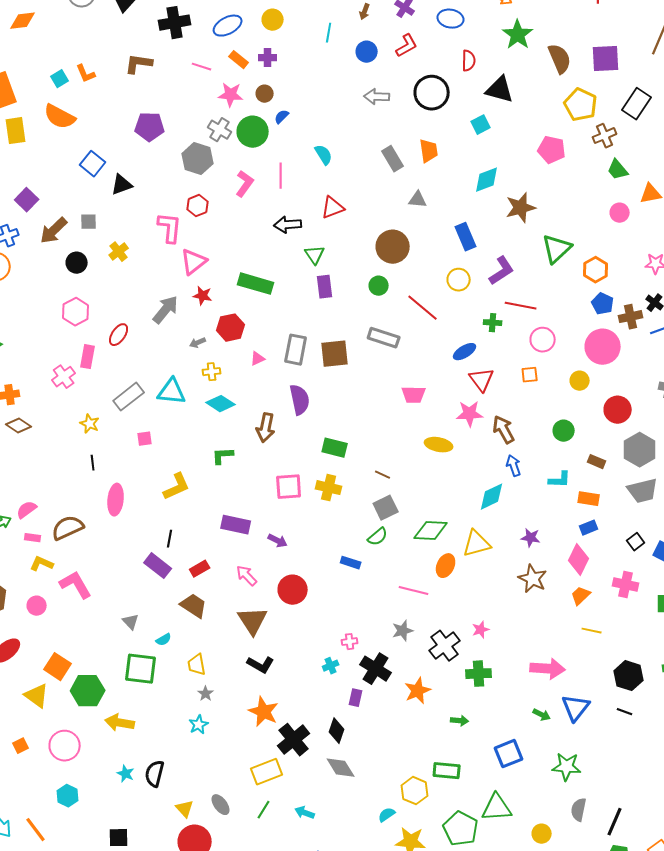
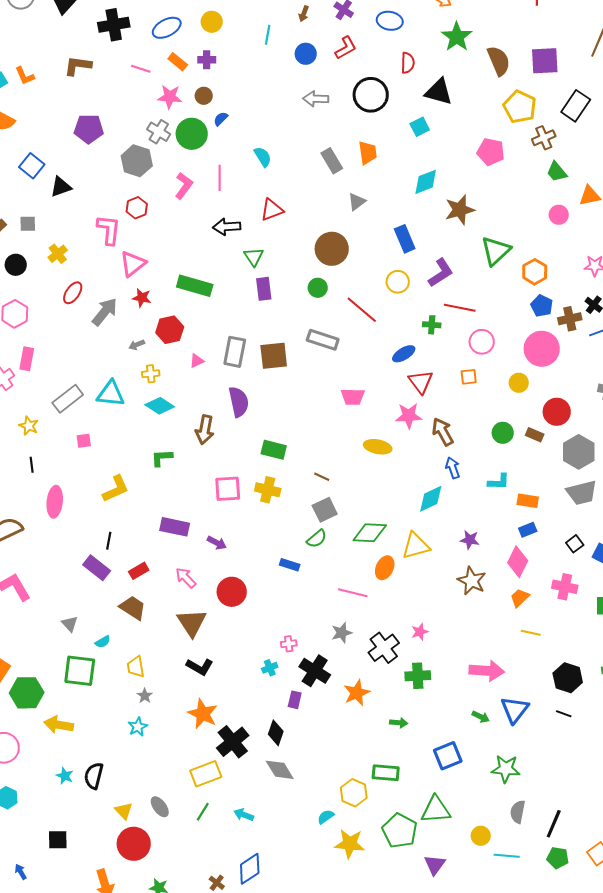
gray triangle: (418, 200) -> (357, 202), turned -42
red ellipse: (119, 335) -> (73, 293), moved
brown rectangle: (597, 462) -> (535, 435), moved

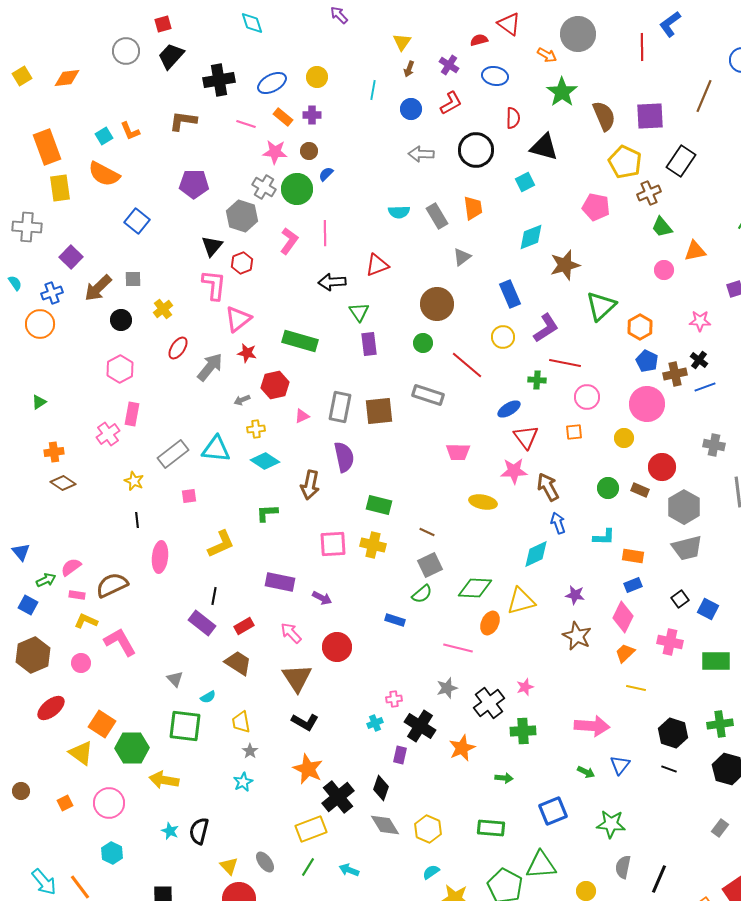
cyan semicircle: (263, 157) -> (399, 212), moved, turned 120
black triangle: (61, 187) -> (212, 246), moved, turned -30
blue triangle: (515, 710) -> (620, 765), size x0.7
yellow hexagon: (354, 793) -> (428, 829), moved

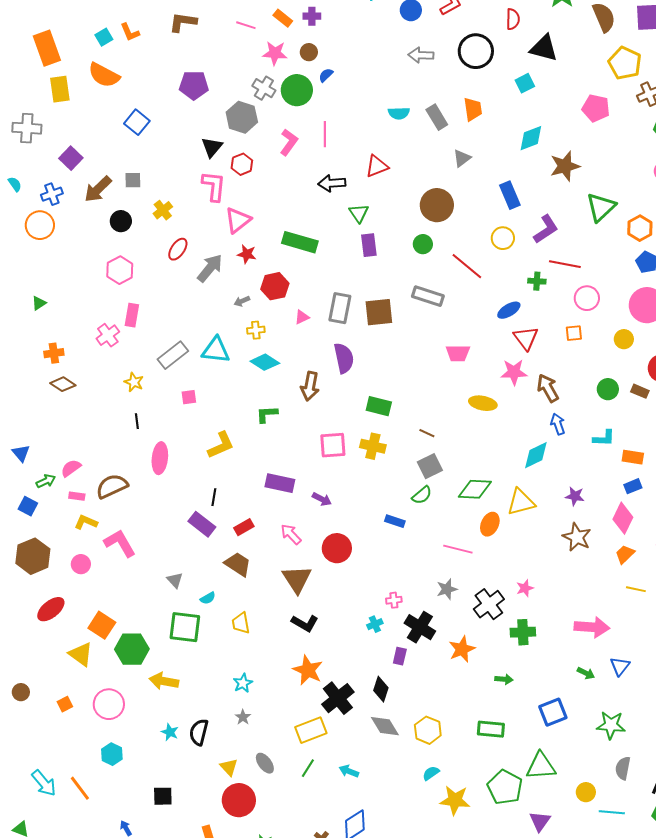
gray star: (250, 751) -> (243, 717), moved

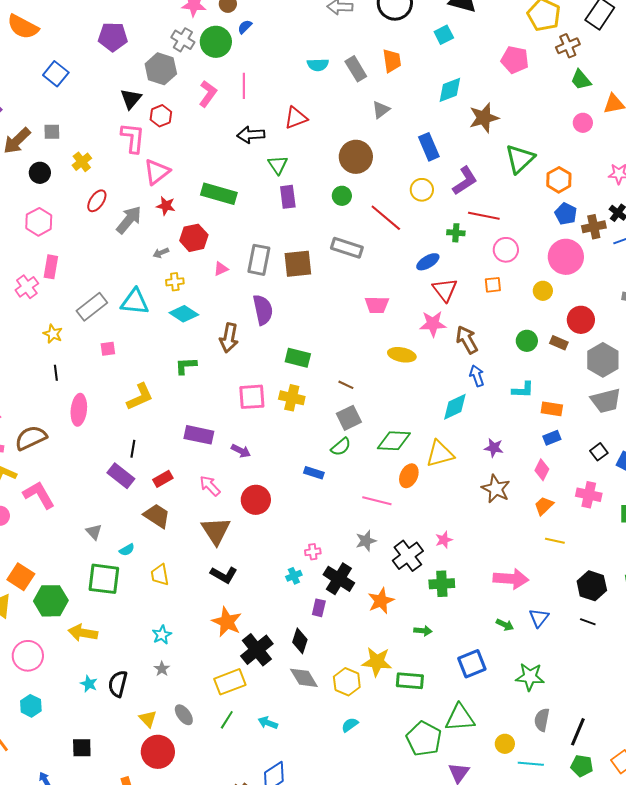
pink diamond: (623, 518) -> (542, 470), size x0.7
yellow star: (455, 800) -> (377, 662), moved

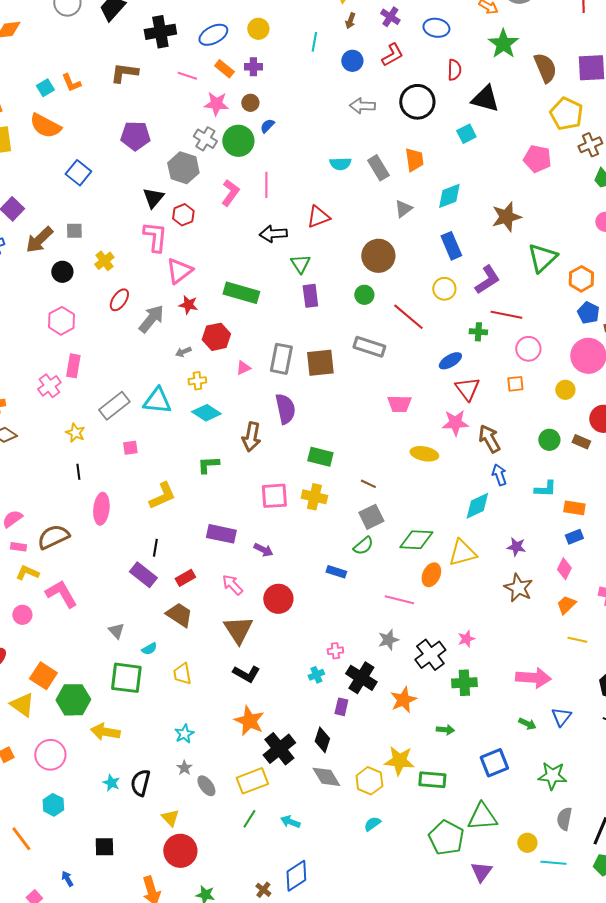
cyan diamond: (450, 90) -> (449, 196), moved
gray ellipse: (184, 715) -> (206, 786), moved

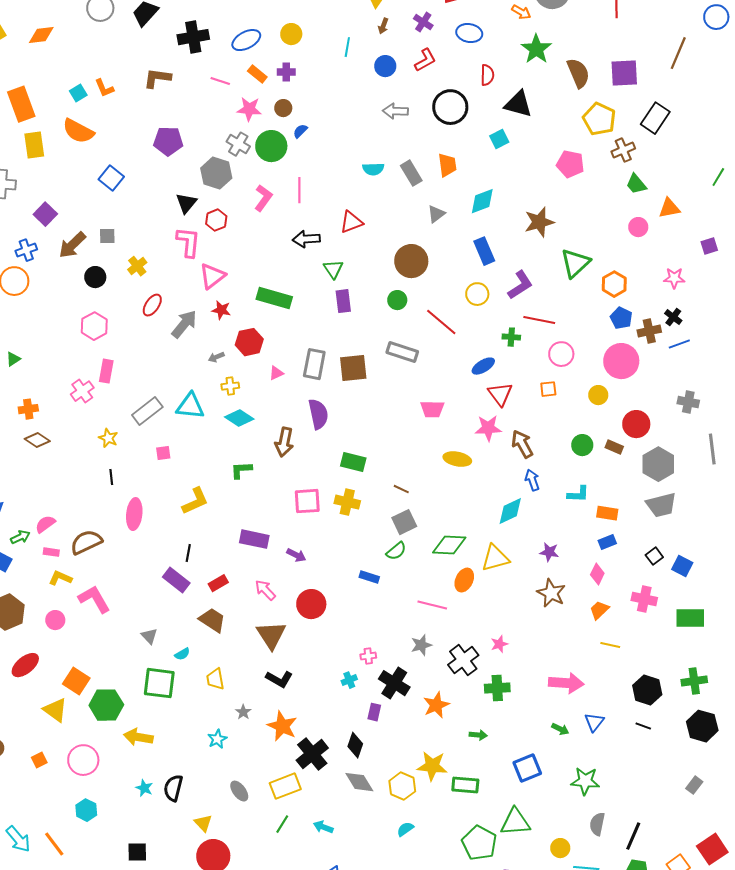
gray star: (184, 768) -> (243, 712), moved

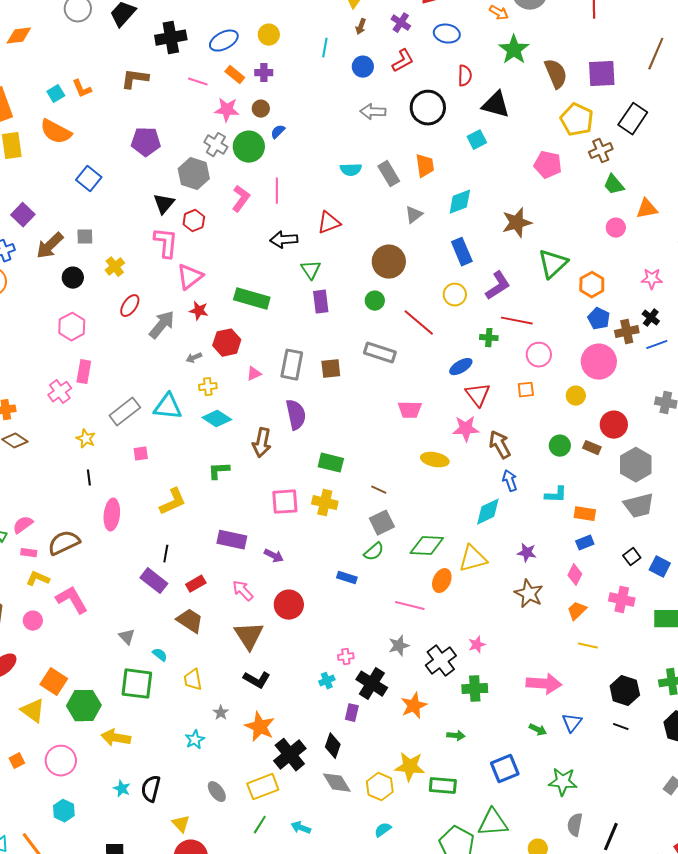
brown square: (353, 368) -> (331, 369), size x0.7
cyan semicircle: (182, 654) -> (160, 655), turned -112

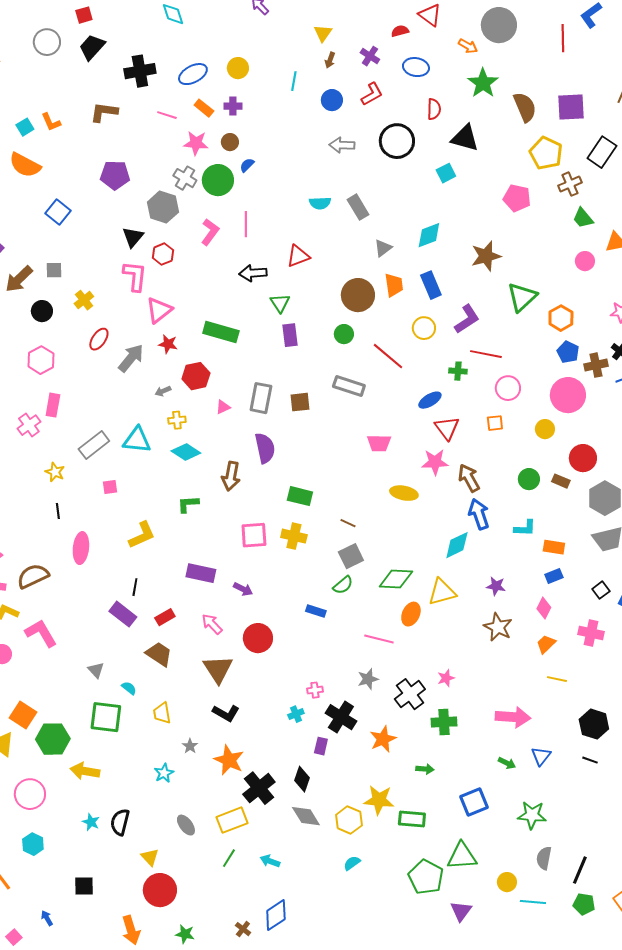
orange trapezoid: (425, 166) -> (394, 285), moved
blue arrow: (510, 481) -> (479, 514), size x1.4

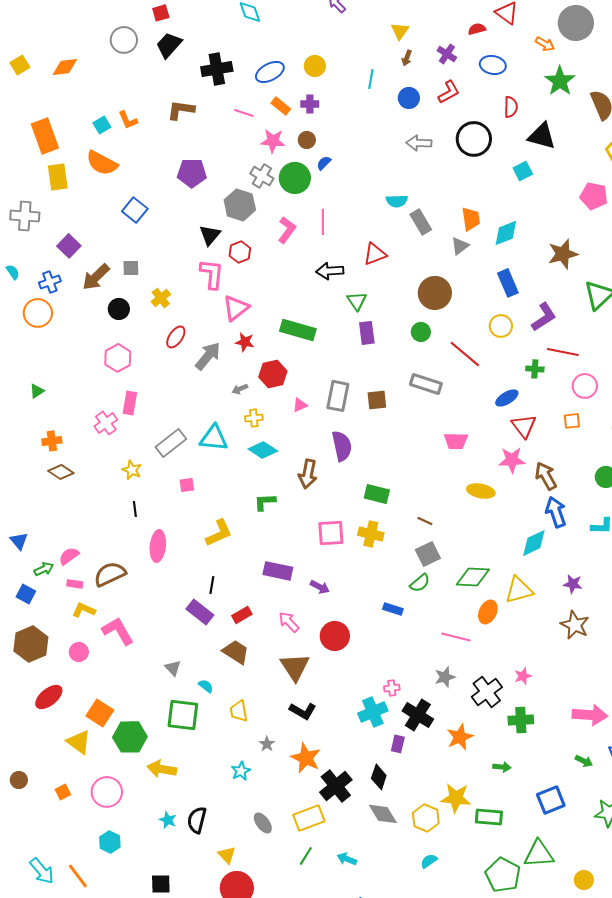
gray rectangle: (358, 207) -> (421, 222), moved
orange trapezoid: (394, 285) -> (471, 219), moved
cyan cross: (296, 714) -> (373, 712), size x1.8

